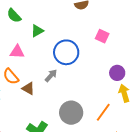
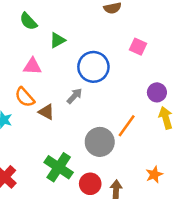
orange line: (103, 112) -> (127, 126), moved

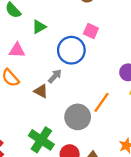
pink square: (138, 47) -> (91, 31), moved
brown triangle: (46, 112) -> (41, 91), moved

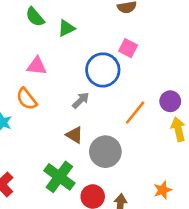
green triangle: (39, 27) -> (66, 28), moved
brown triangle: (41, 91) -> (75, 135), moved
orange line: (101, 102) -> (135, 113), moved

